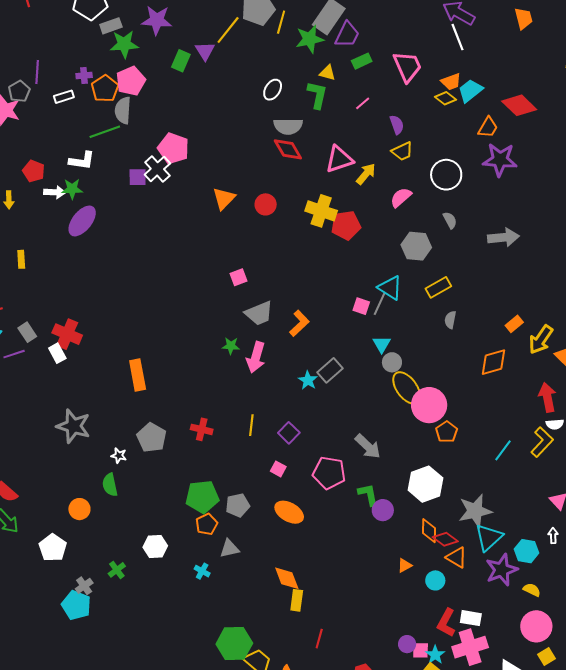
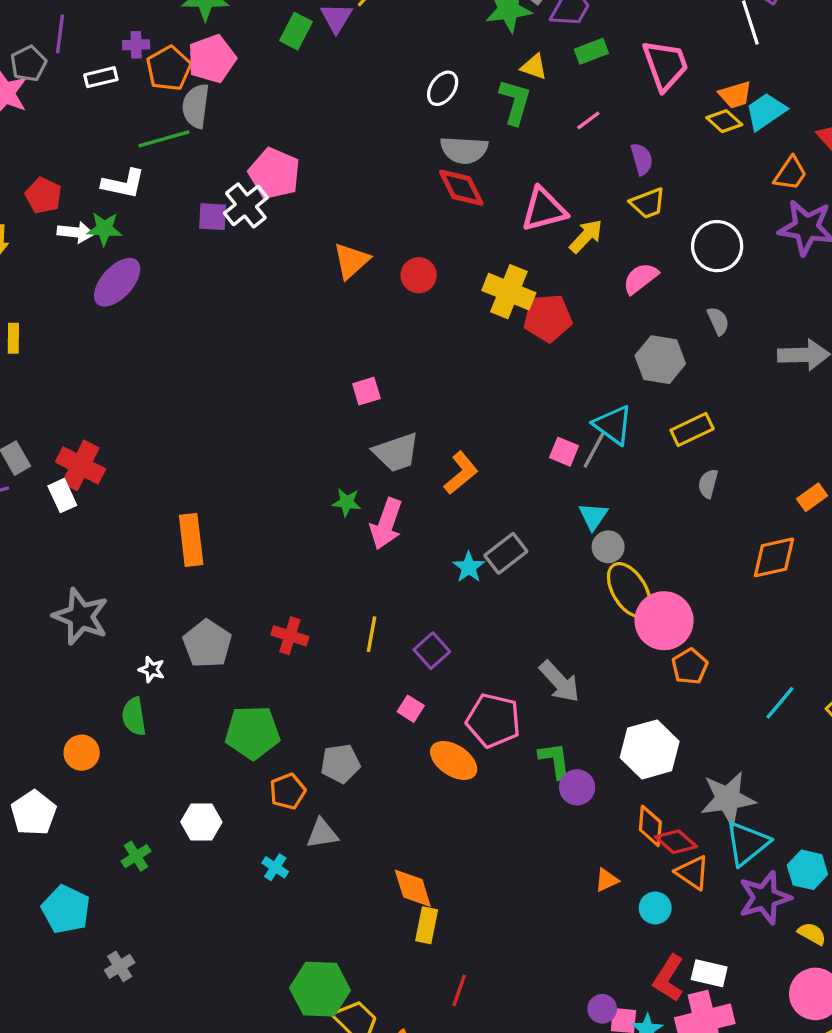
green pentagon: (202, 497) -> (252, 733), moved
orange ellipse: (289, 512) -> (454, 760), moved
gray cross: (84, 586) -> (120, 966), moved

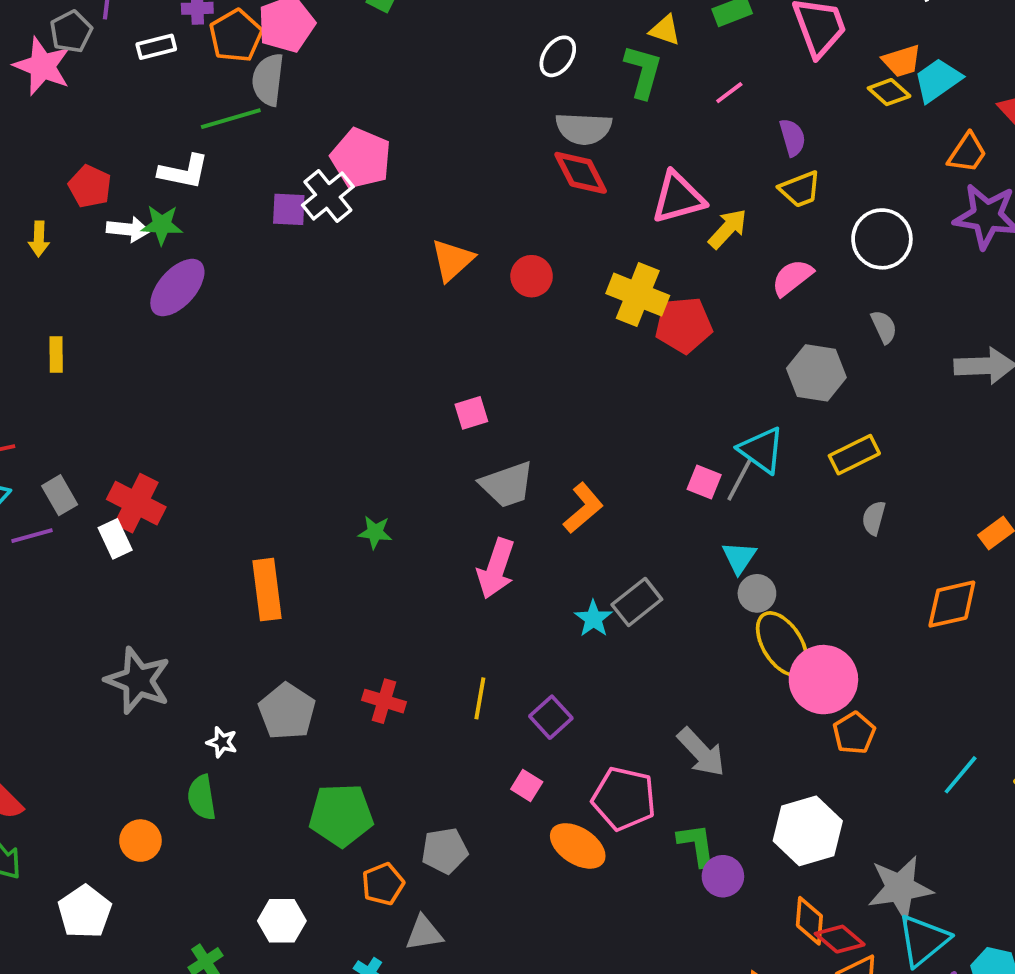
green star: (347, 502) -> (375, 532), moved

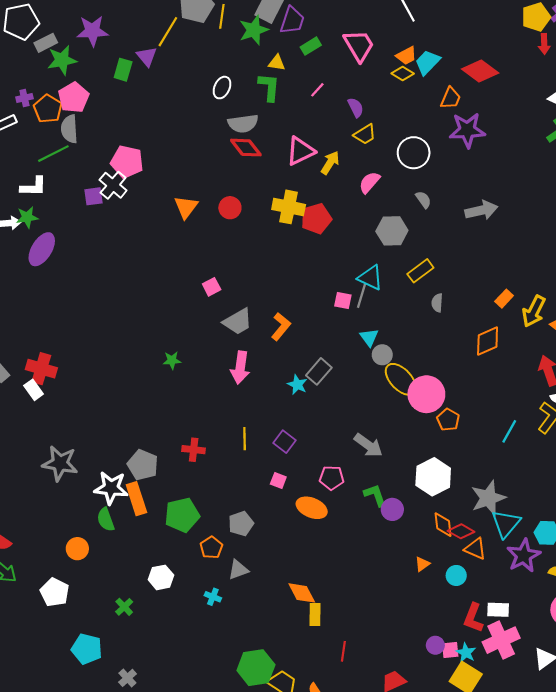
orange rectangle: (267, 590) -> (136, 499), moved
white star: (222, 742) -> (111, 488), size x2.0
pink pentagon: (624, 799) -> (332, 478), size x0.7

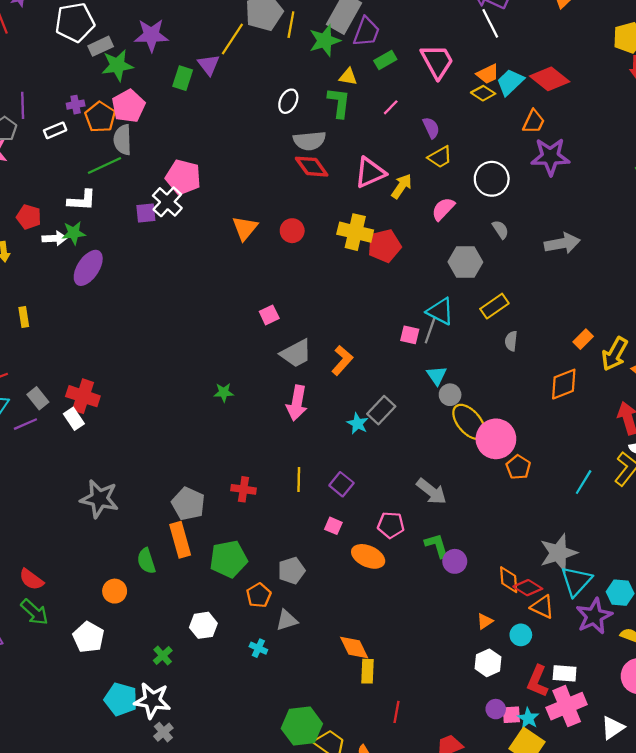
red diamond: (480, 71) -> (550, 79), moved
white hexagon: (433, 477) -> (488, 663), moved, size x0.7
white star: (111, 488) -> (152, 701), moved

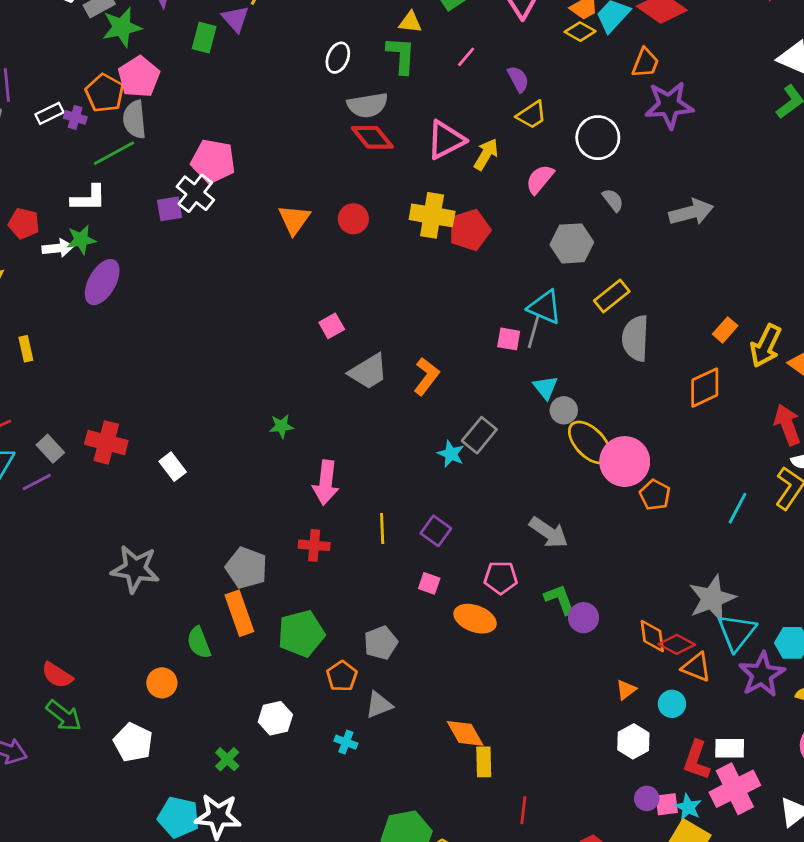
purple cross: (76, 105) -> (75, 117), moved, turned 30
gray semicircle: (511, 341) -> (635, 338), size x1.8
pink arrow: (297, 403) -> (326, 483), moved
white rectangle: (74, 419) -> (173, 467), moved

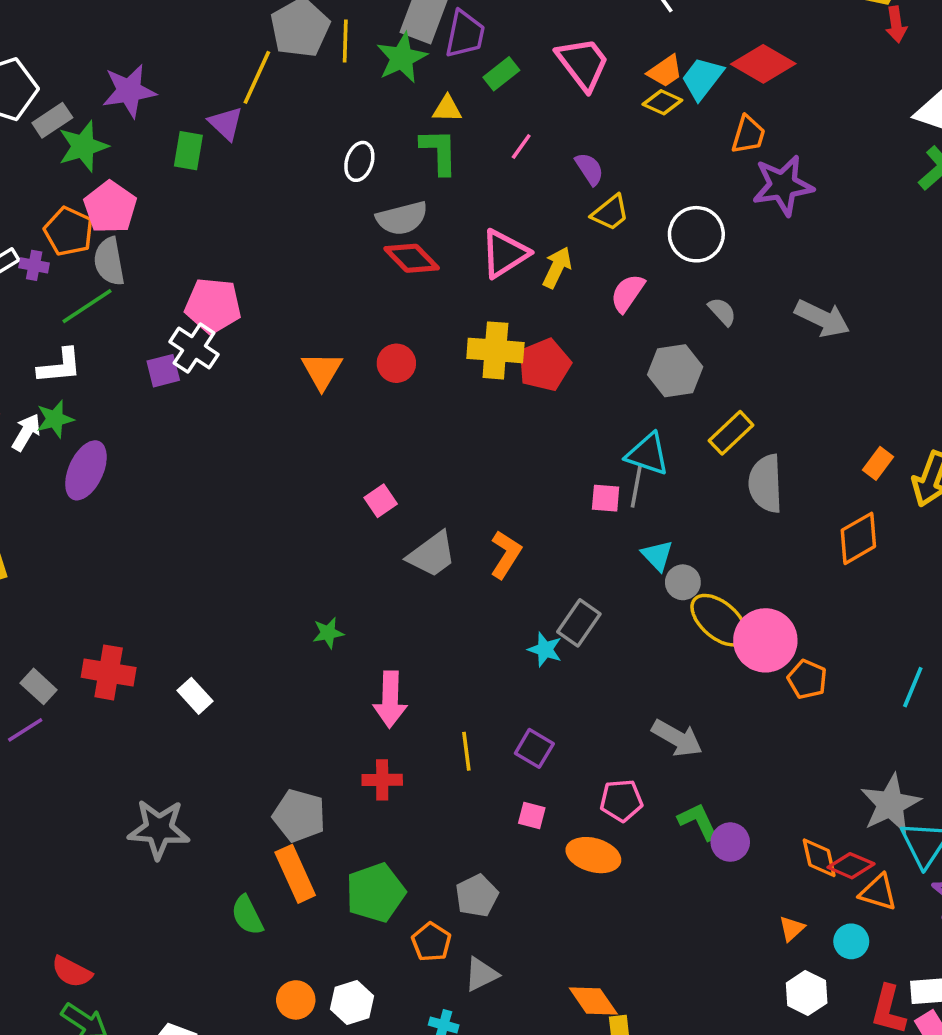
gray arrow: (691, 212) -> (822, 318), turned 45
white arrow: (58, 248) -> (26, 432), turned -48
orange circle: (162, 683) -> (296, 1000), moved

